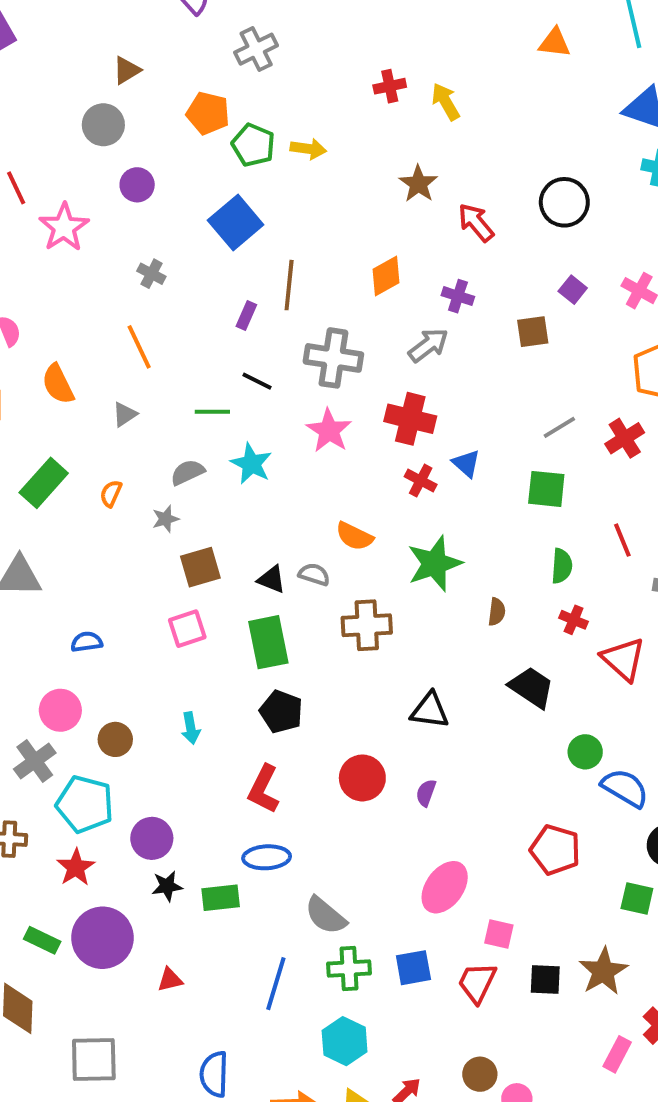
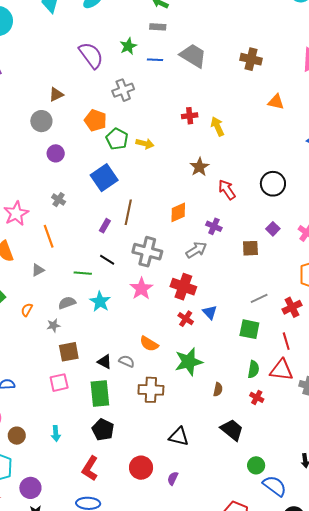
pink star: (64, 227) -> (16, 213), moved
red line: (622, 540) -> (286, 341), moved
red triangle: (623, 659) -> (281, 370), moved, turned -40

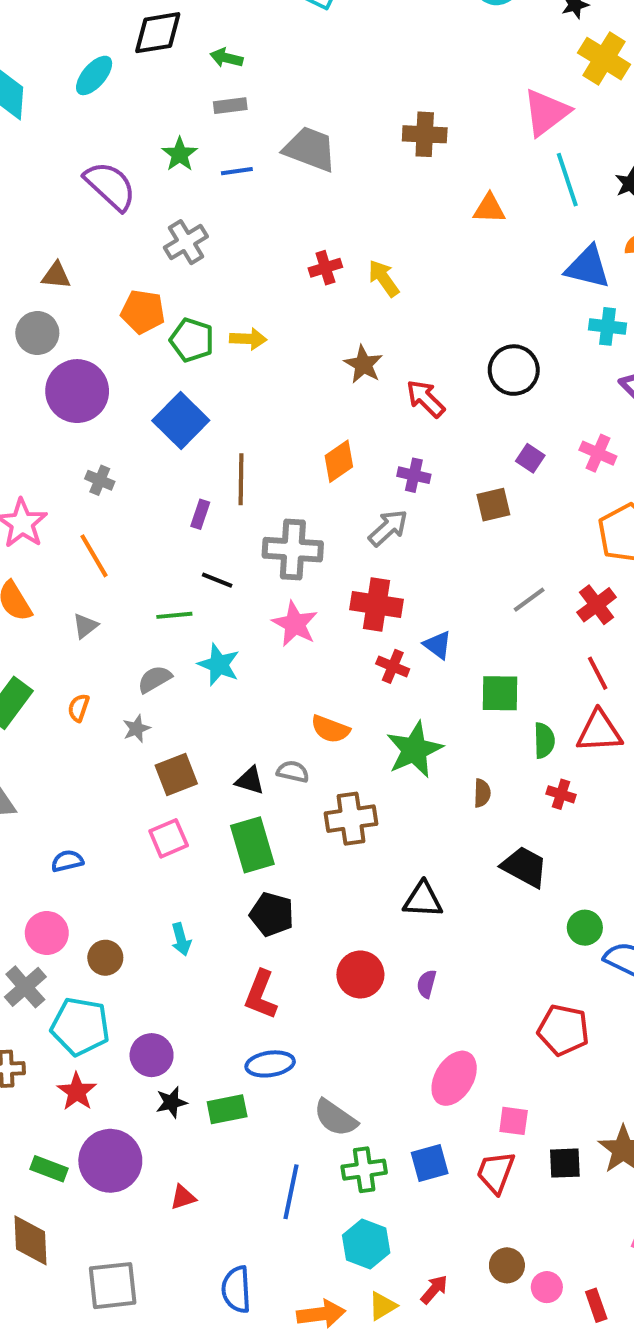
brown triangle: (56, 94) -> (56, 275), turned 42
purple circle: (56, 153) -> (77, 391), size x1.8
green square: (249, 329) -> (500, 693), moved

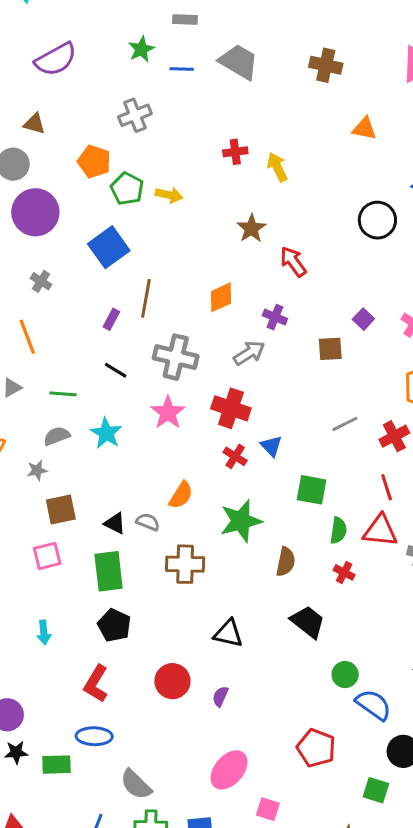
purple semicircle: (110, 186) -> (56, 59), moved, turned 99
black circle: (514, 370) -> (377, 220), moved
green line: (174, 615) -> (63, 394), moved
orange semicircle: (330, 729) -> (181, 495), turned -88
brown semicircle: (482, 793) -> (286, 562), size x1.4

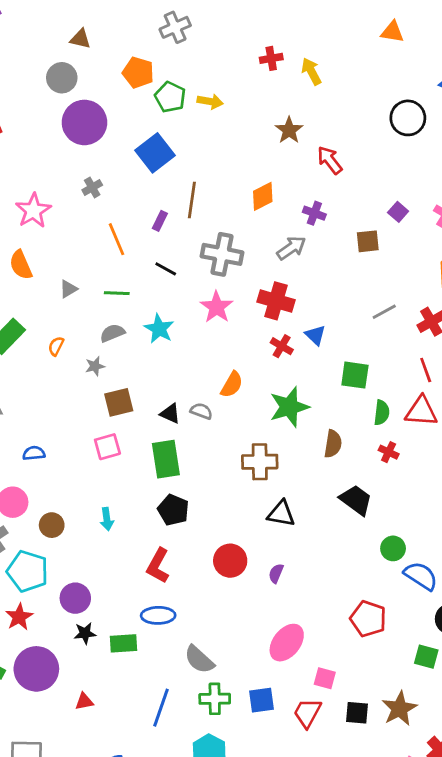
gray cross: (41, 281) -> (92, 187), turned 30
orange line: (27, 337) -> (117, 239), moved
brown cross: (185, 564) -> (260, 462), moved

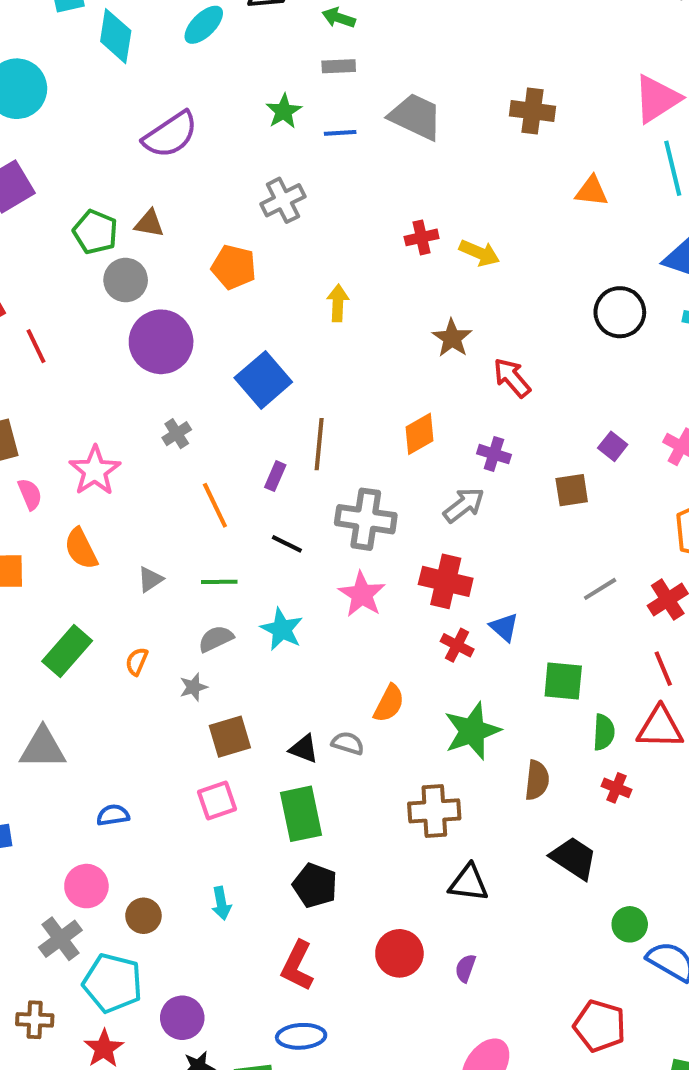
yellow arrow: (311, 71) -> (479, 253), turned 144
green pentagon: (170, 97) -> (95, 232), moved
yellow arrow: (210, 101) -> (338, 303), turned -95

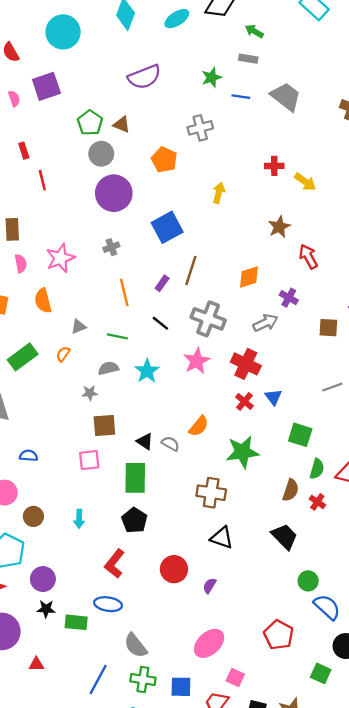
orange semicircle: (137, 661) -> (63, 354), moved
brown semicircle: (537, 780) -> (291, 490), moved

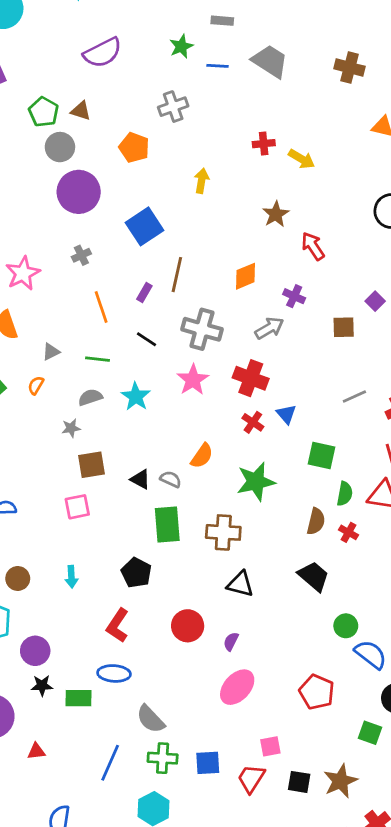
green rectangle: (135, 478) -> (167, 524), moved
pink ellipse: (209, 643) -> (237, 687), moved
pink square: (235, 677) -> (270, 746), turned -30

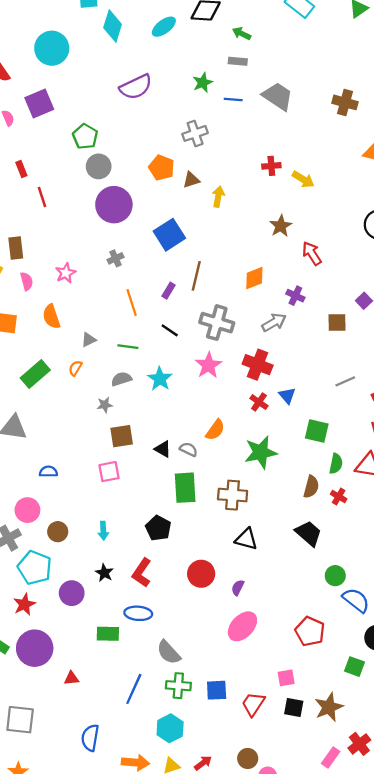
brown triangle: (81, 111) -> (191, 180), moved, turned -36
pink star: (23, 273) -> (66, 273), size x0.7
black star: (42, 685) -> (104, 573), moved, turned 30
pink square: (270, 746) -> (286, 678), moved

